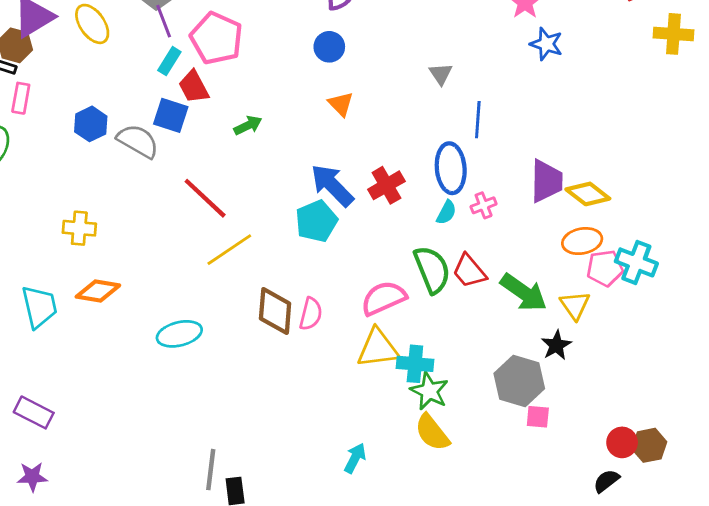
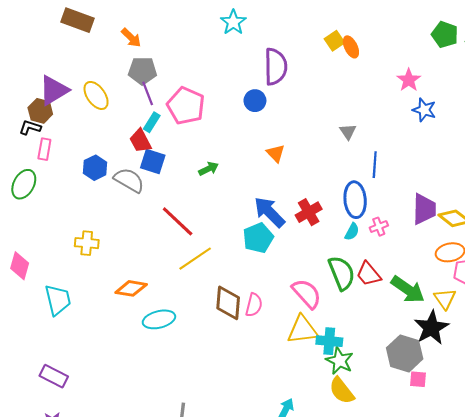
blue circle: (329, 47) -> (255, 101), moved
red trapezoid: (194, 87) -> (140, 141), moved
orange diamond: (98, 291) -> (131, 288), moved
pink semicircle: (384, 298) -> (307, 294), turned 72
black star: (556, 345) -> (431, 328), size x1.6

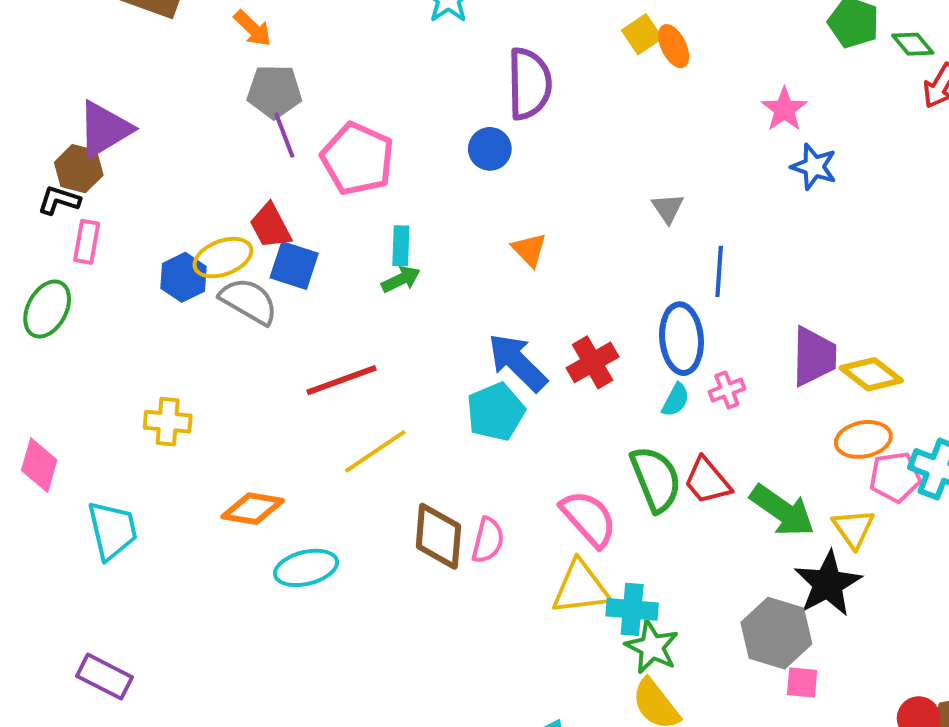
yellow ellipse: (96, 95) -> (223, 258), moved, turned -76
cyan rectangle: (152, 122) -> (401, 246), moved, turned -30
red line: (178, 221) -> (342, 380), turned -63

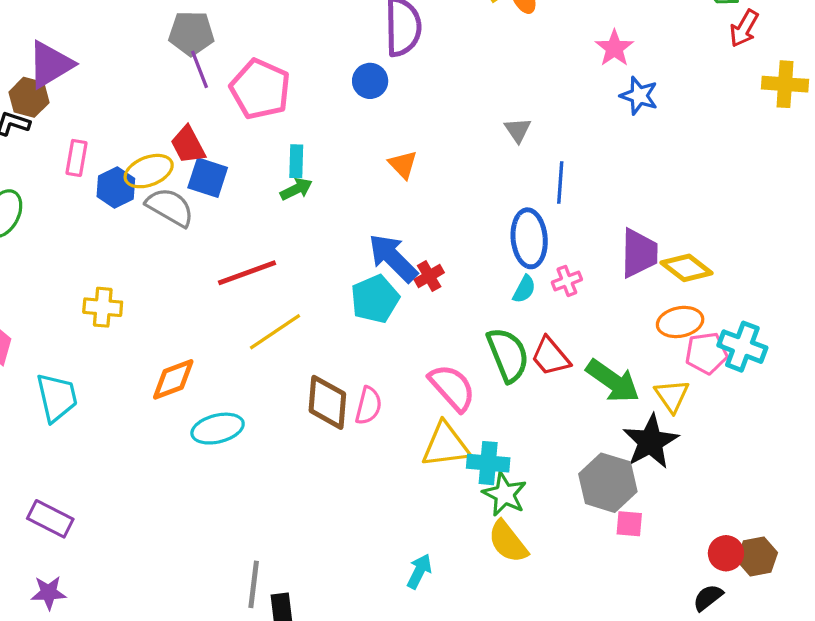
pink rectangle: (87, 242) -> (76, 158), moved
red cross: (593, 362) -> (429, 276), moved, size x0.7
orange diamond: (253, 509) -> (173, 379), turned -30

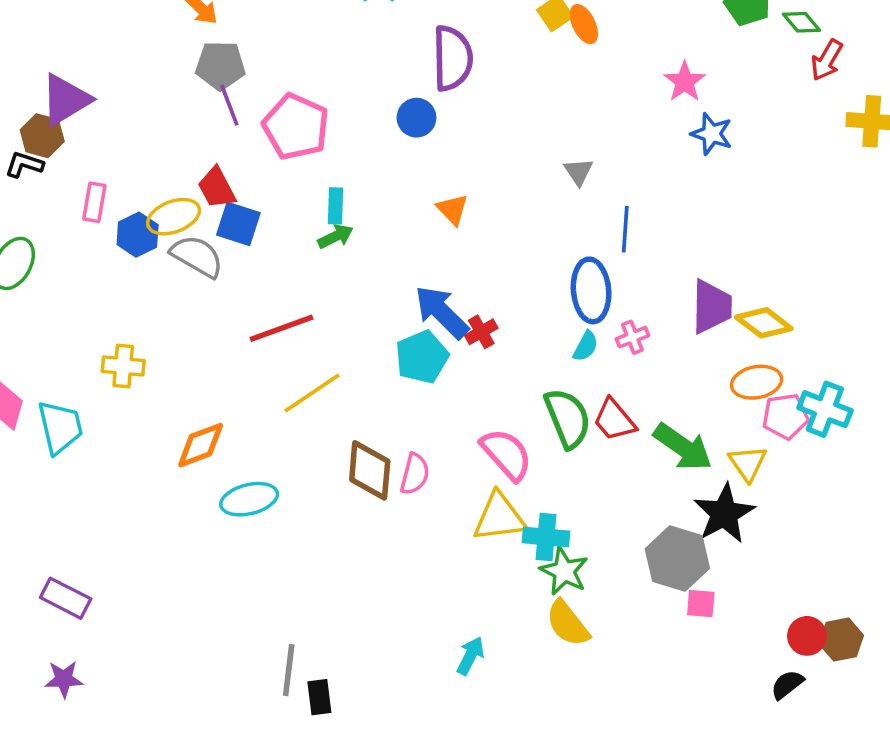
cyan trapezoid: (57, 397) -> (60, 427), moved

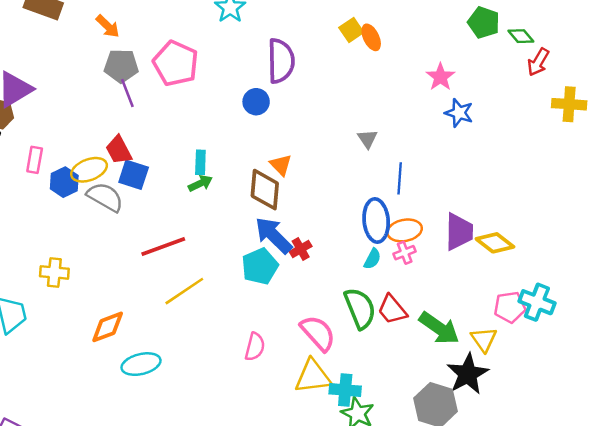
pink pentagon: (296, 127) -> (176, 63), moved
orange ellipse: (757, 382) -> (405, 230), moved
brown diamond: (370, 470) -> (265, 190), moved

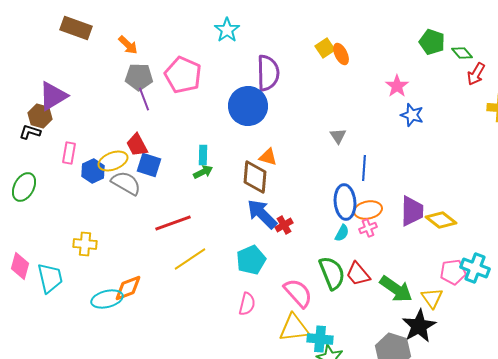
blue circle: (256, 102) -> (248, 106), size x1.8
orange triangle: (281, 165) -> (268, 157), turned -30
cyan pentagon: (260, 266) -> (251, 260), moved
cyan ellipse: (141, 364) -> (107, 299), moved

